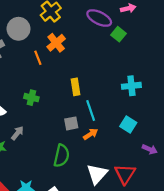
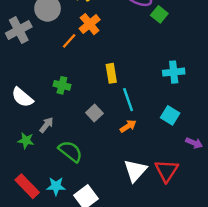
orange line: (38, 58) -> (69, 41), turned 64
gray square: (71, 123) -> (94, 113), moved, turned -32
green semicircle: (62, 156) -> (70, 151), moved, turned -65

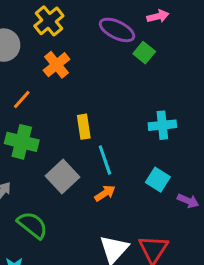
orange line: (69, 41) -> (22, 99), moved
green cross: (62, 85) -> (22, 142), size x1.5
gray square: (94, 113) -> (63, 177), size x1.5
purple arrow: (194, 143) -> (188, 201), moved

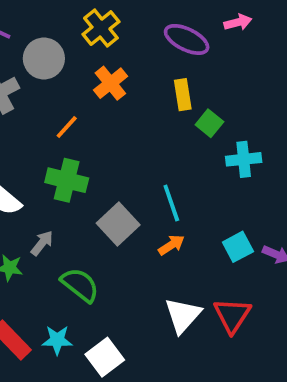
green square: (144, 53) -> (209, 123), moved
yellow rectangle: (84, 127) -> (183, 95), moved
cyan square: (158, 180) -> (238, 247), moved, turned 30

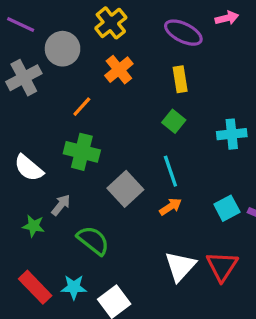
green square: (209, 123) -> (174, 121), moved

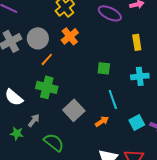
gray circle: (63, 49) -> (38, 38), moved
yellow rectangle: (180, 79) -> (137, 42), moved
green square: (174, 121) -> (104, 68), turned -32
cyan line: (170, 171) -> (113, 99), moved

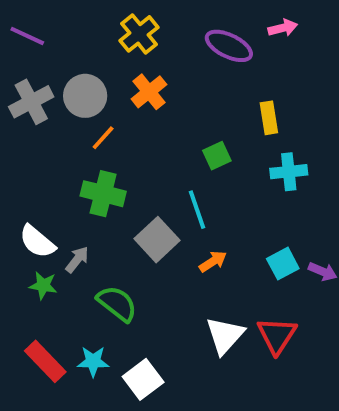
yellow rectangle: (137, 42) -> (269, 118), moved
green square: (104, 68) -> (217, 156), turned -32
white semicircle: (14, 97) -> (37, 242), moved
cyan line: (113, 99) -> (197, 210), moved

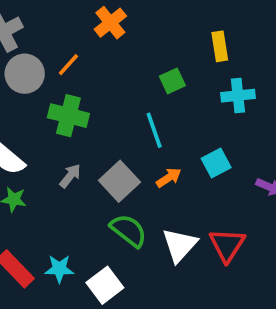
gray circle: (85, 96) -> (25, 74), moved
gray square: (157, 240) -> (119, 181), moved
gray arrow: (77, 260) -> (70, 176), moved
cyan square: (283, 264) -> (216, 163), moved
green semicircle: (117, 303) -> (129, 230), moved

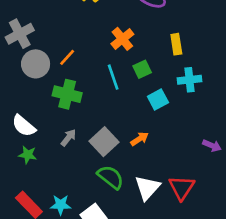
orange cross: (110, 23) -> (122, 39), moved
cyan line: (154, 130) -> (113, 77), moved
cyan square: (216, 163) -> (158, 99), moved

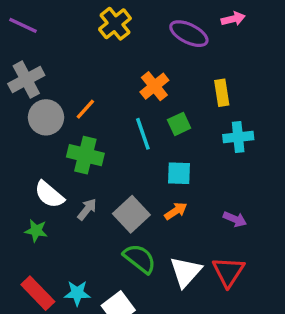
cyan square: (158, 99) -> (179, 173), moved, turned 30
white semicircle: (24, 126) -> (49, 195), moved
purple arrow: (212, 146) -> (235, 219), moved

